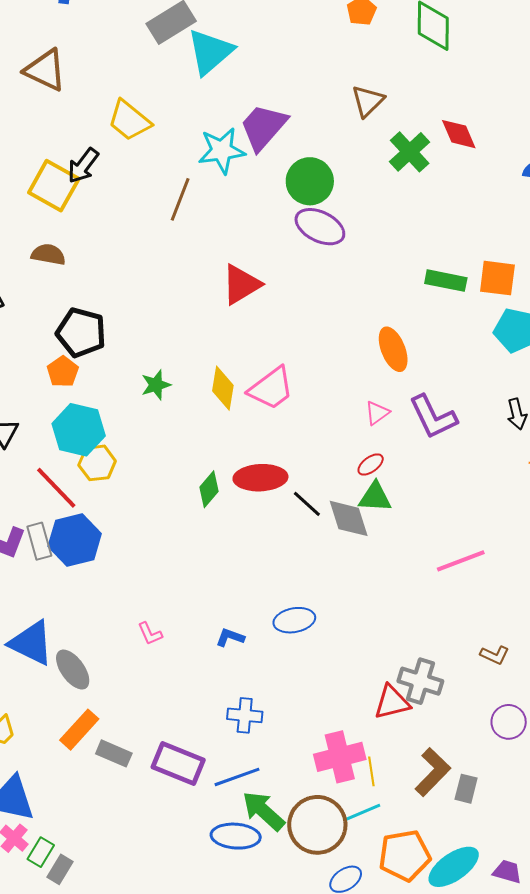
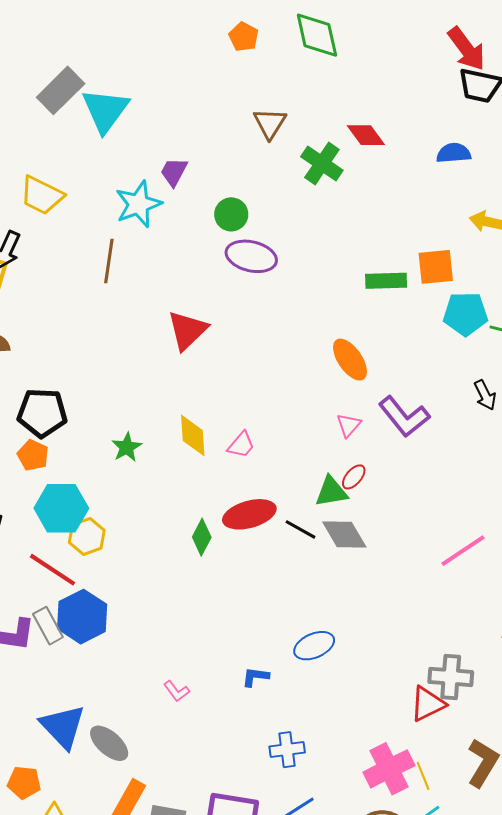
purple trapezoid: (263, 127) -> (174, 172), size x0.6
green circle: (310, 181) -> (231, 214), size x0.7
pink trapezoid: (271, 388) -> (241, 445), moved, size x0.6
green triangle: (375, 497) -> (331, 492), moved
blue triangle: (31, 643) -> (63, 727), turned 33

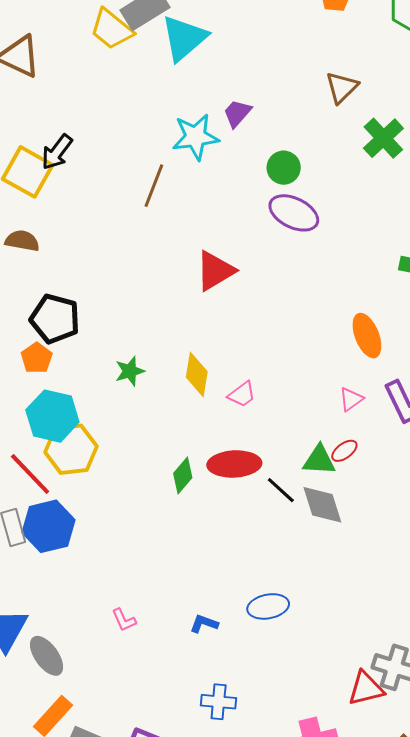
yellow trapezoid: (42, 195) -> (112, 29), moved
yellow hexagon: (87, 536) -> (71, 449), size x1.4

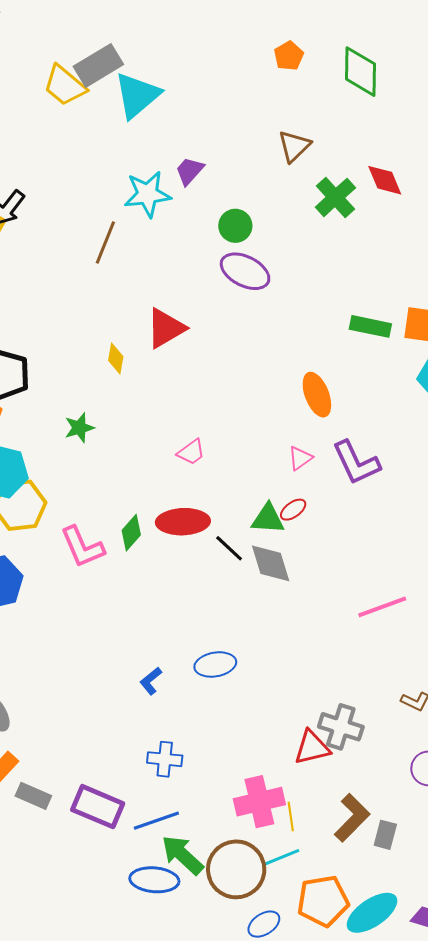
yellow diamond: (197, 374) -> (116, 359), moved, size x0.7
pink L-shape: (124, 620) -> (82, 547), moved, size x1.8
blue L-shape: (204, 624) -> (151, 681), turned -60

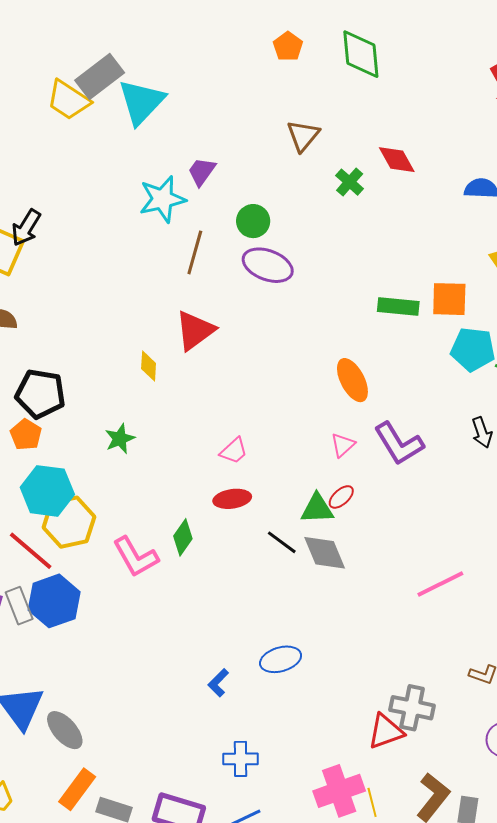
green cross: (335, 197) -> (350, 182), size x0.7
brown line: (105, 243) -> (195, 252), moved
red ellipse: (183, 522) -> (232, 499), moved, size x0.7

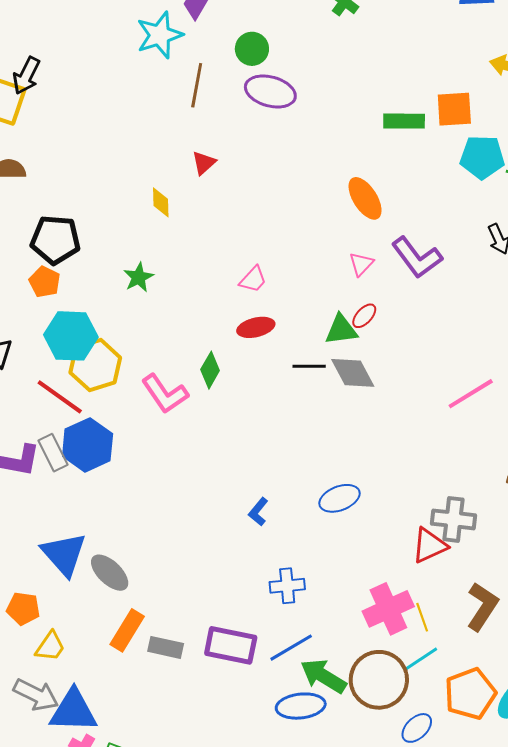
red triangle: (195, 330) -> (204, 163), size x0.6
black line: (282, 542) -> (309, 366), turned -32
blue ellipse: (281, 659) -> (339, 498), moved

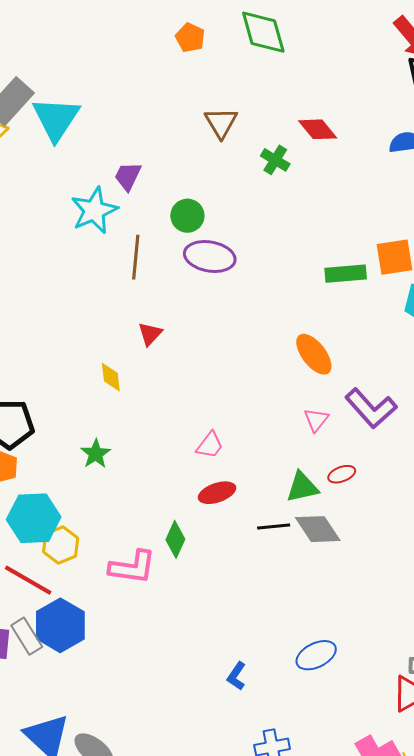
red ellipse: (364, 316) -> (342, 474), moved, turned 32
yellow hexagon: (95, 365) -> (61, 545), size x0.7
pink L-shape: (165, 394) -> (132, 567), turned -42

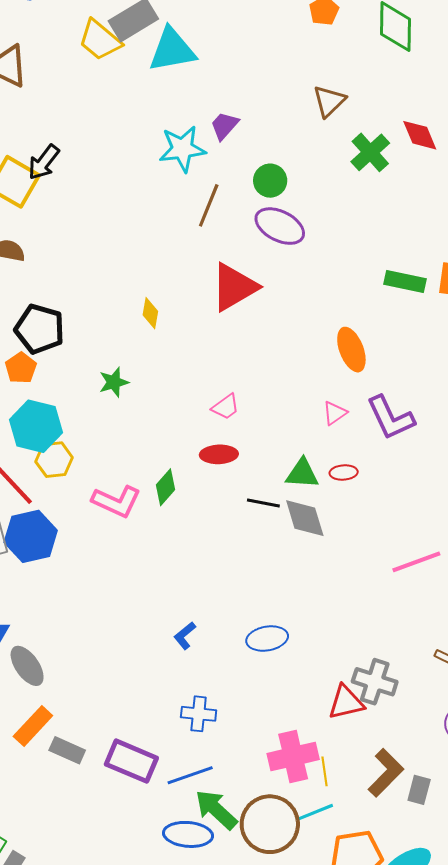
cyan triangle: (56, 119) -> (172, 50), turned 30
green cross: (275, 160) -> (370, 152), size x1.4
red triangle: (150, 334) -> (234, 287), moved, size x2.0

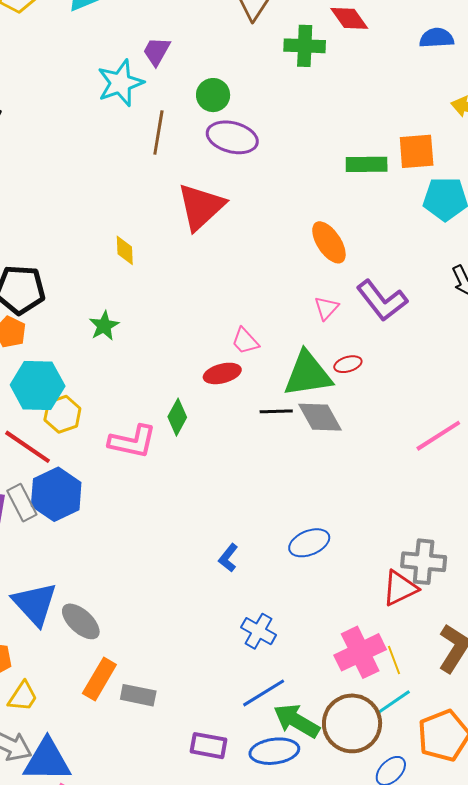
green cross: (370, 152) -> (305, 46), turned -33
pink trapezoid: (226, 407) -> (245, 341), moved, turned 96
green triangle: (302, 474) -> (308, 374), size x1.5
blue cross: (199, 714) -> (259, 631), turned 36
purple rectangle: (131, 761) -> (208, 746), moved, size x0.7

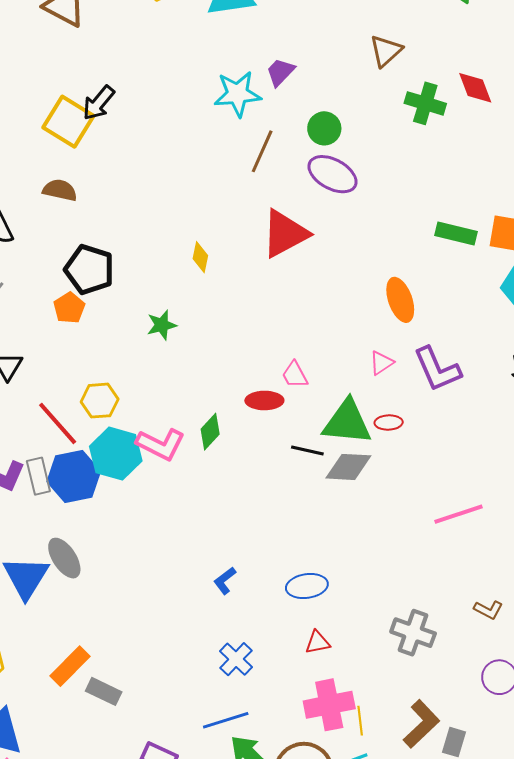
cyan hexagon: (38, 386) -> (116, 454), moved
gray diamond: (320, 417) -> (348, 467), turned -72
red triangle: (400, 588) -> (317, 642), moved, size x0.7
gray ellipse: (81, 621) -> (64, 558), moved

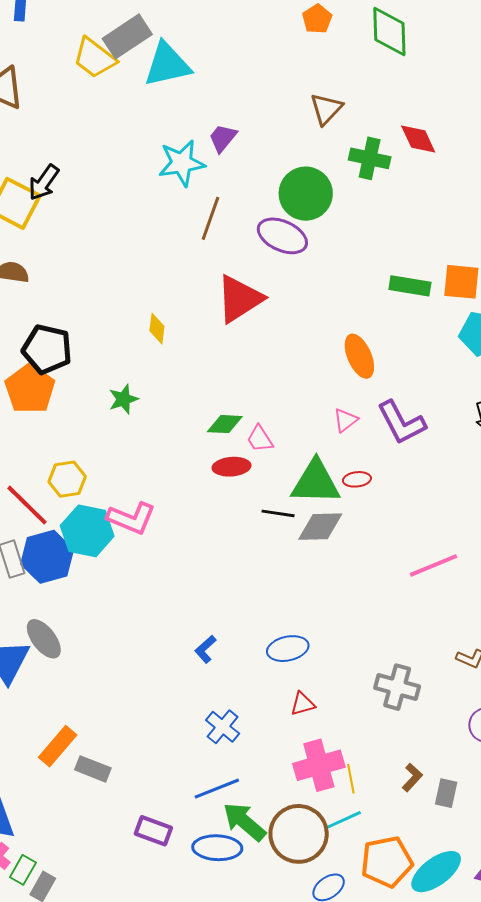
green circle: (324, 128) -> (306, 194), moved, size x1.6
orange pentagon: (69, 308) -> (30, 389), size x1.6
green diamond: (210, 432) -> (225, 424), moved, turned 54
brown L-shape: (421, 724) -> (412, 777), size x0.6

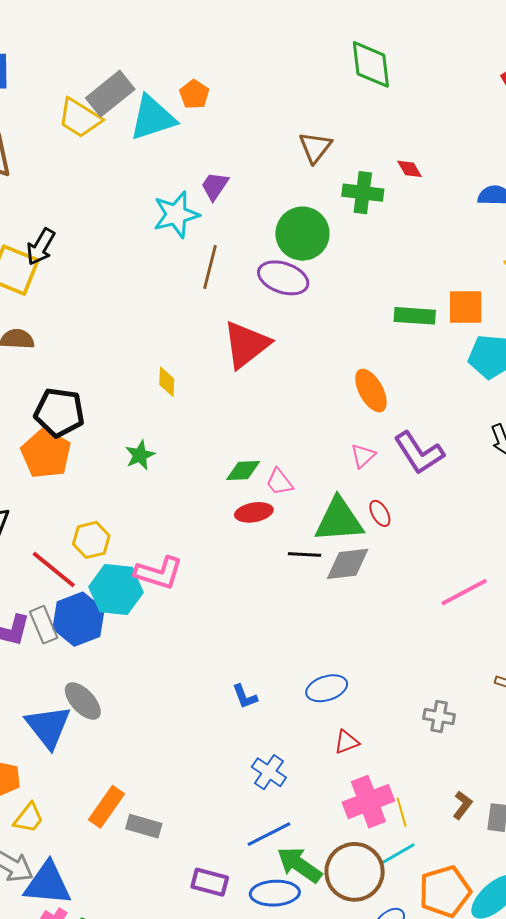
orange pentagon: (317, 19) -> (194, 94), moved
red diamond: (418, 139) -> (409, 169), size x0.7
red ellipse: (357, 479) -> (380, 513), turned 72
blue L-shape: (205, 649) -> (245, 697), turned -64
gray cross: (397, 687) -> (439, 716), size x0.7

